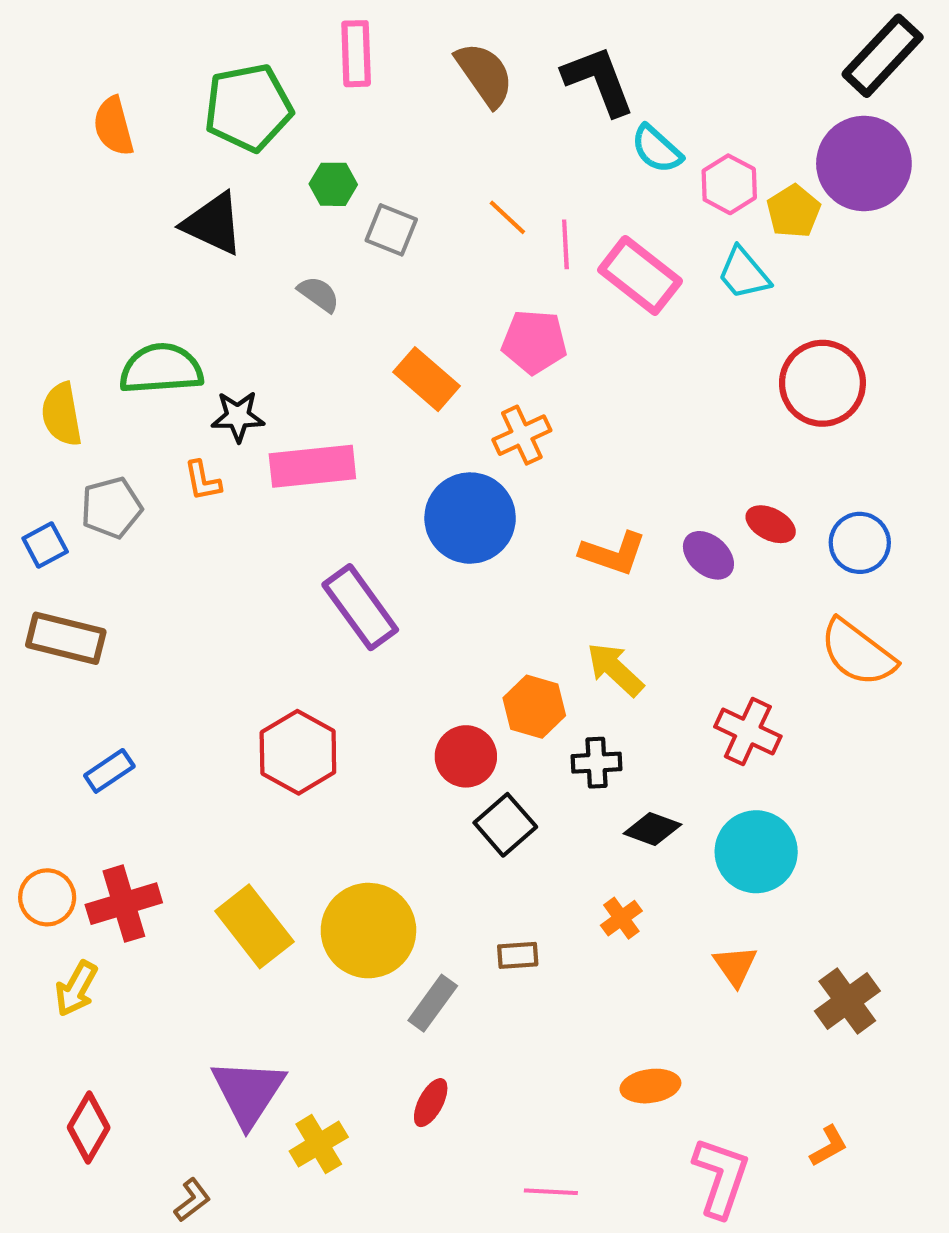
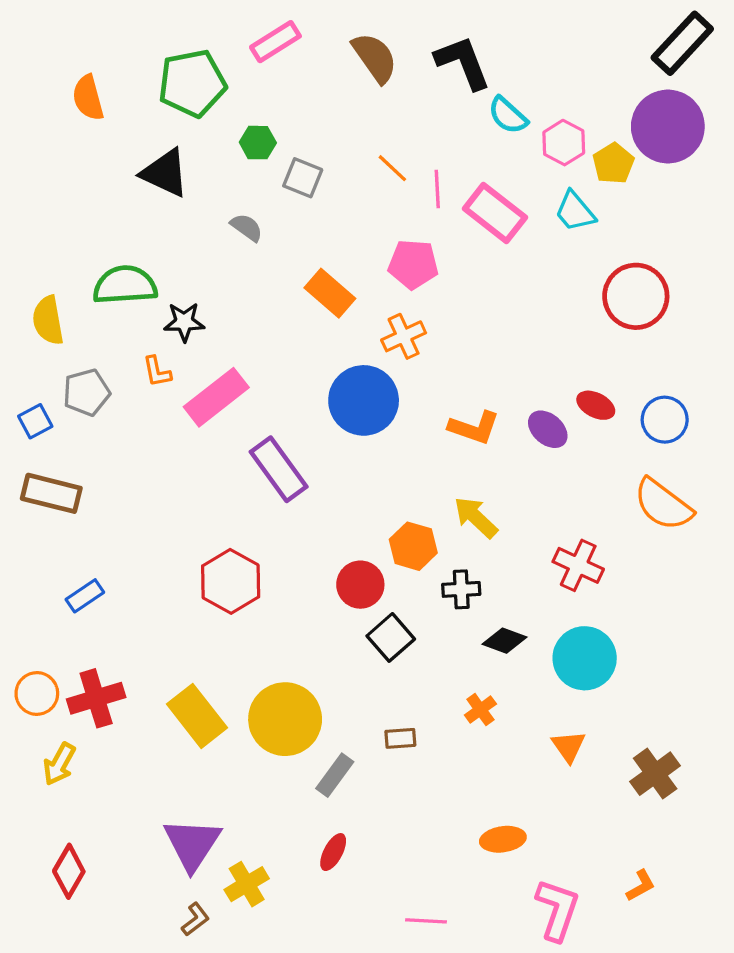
pink rectangle: (356, 54) -> (275, 42), turned 60
pink rectangle: (312, 466) -> (216, 397), moved, turned -32
brown L-shape: (192, 1200) -> (195, 919), moved

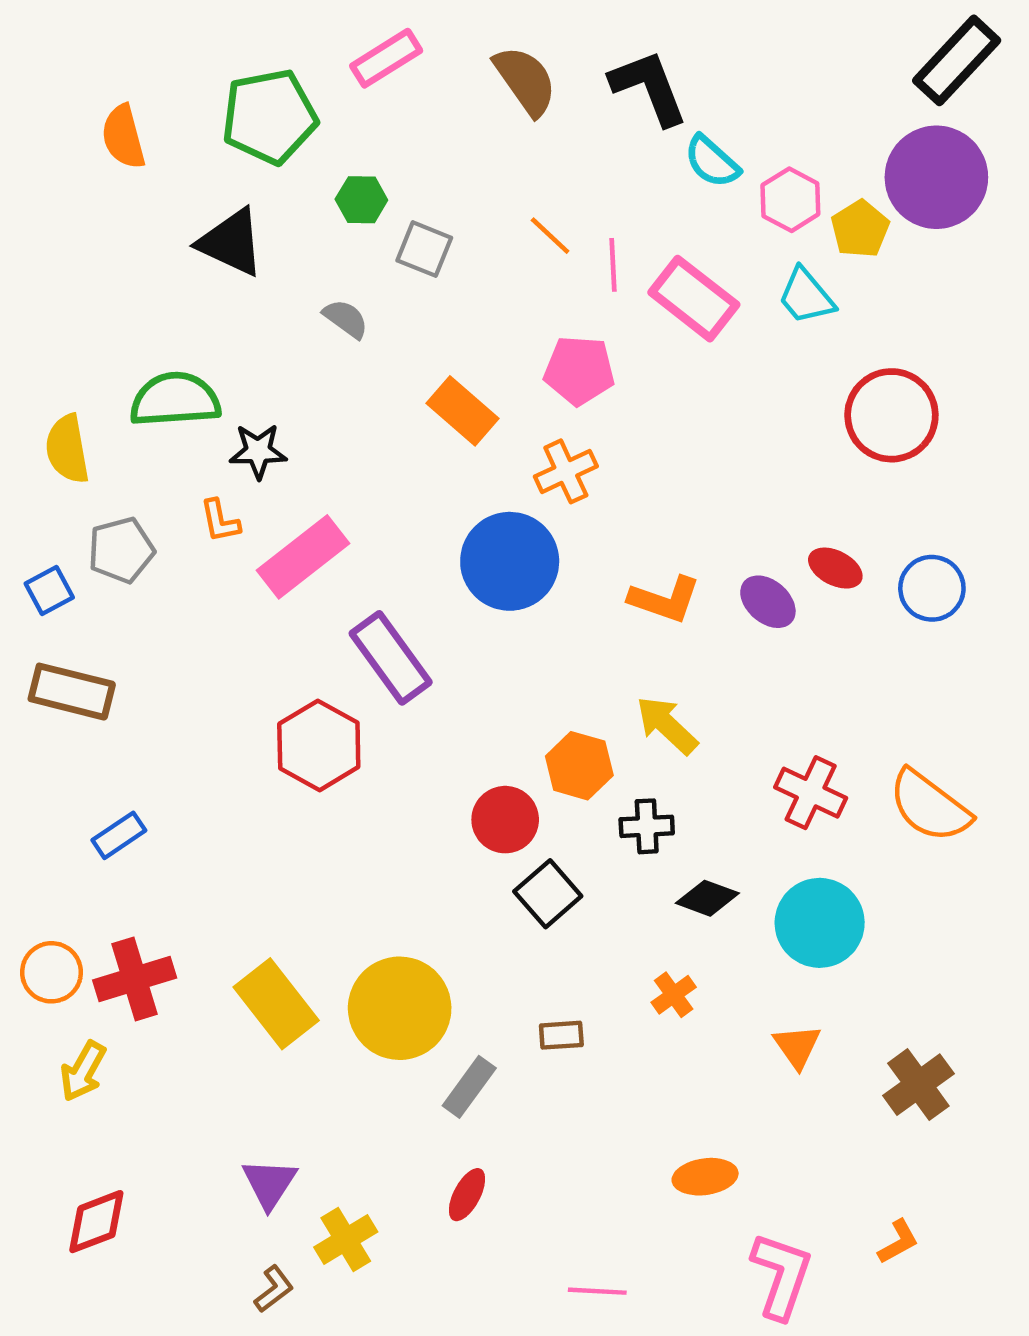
orange semicircle: (663, 505) -> (930, 806), moved
red hexagon: (231, 581) -> (319, 745), moved
purple triangle: (192, 844) -> (269, 1183), size x0.7
red diamond: (69, 871) -> (96, 1222), turned 39

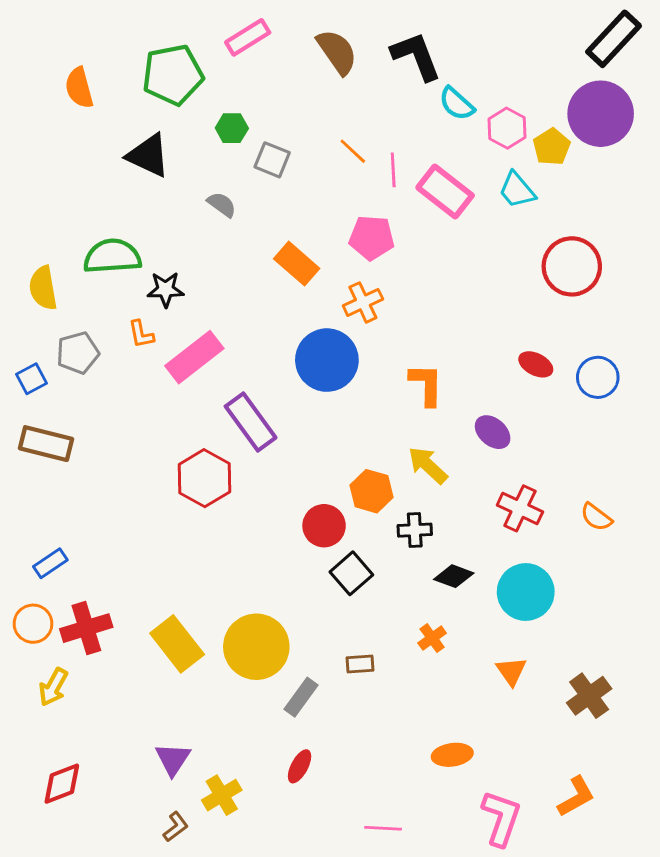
orange L-shape: (665, 599) -> (426, 385), turned -108
purple ellipse: (768, 602) -> (493, 432), moved
orange semicircle: (930, 806) -> (596, 517), size x0.6
blue rectangle: (119, 835) -> (50, 563), moved
orange L-shape: (898, 1242) -> (576, 797), size x1.4

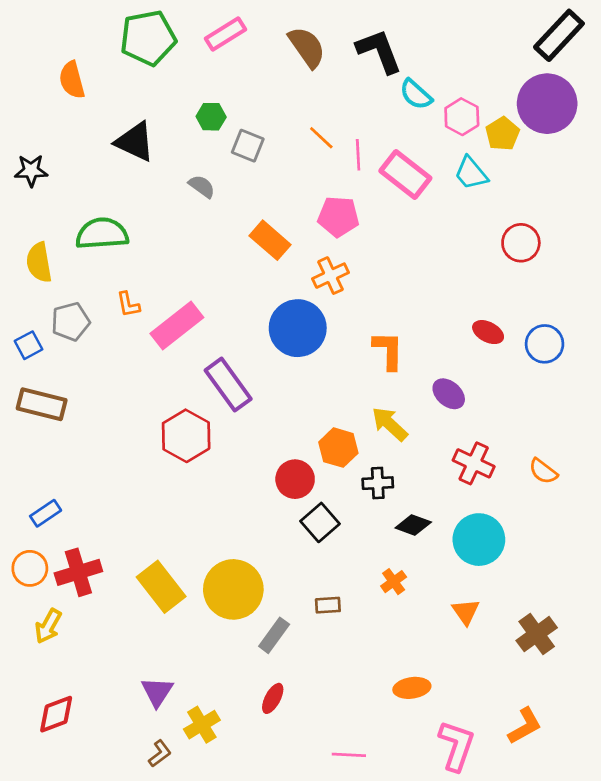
green pentagon: (173, 75) -> (148, 38), moved
red circle: (572, 266) -> (521, 243), size x0.7
black star: (166, 289) -> (31, 171), moved

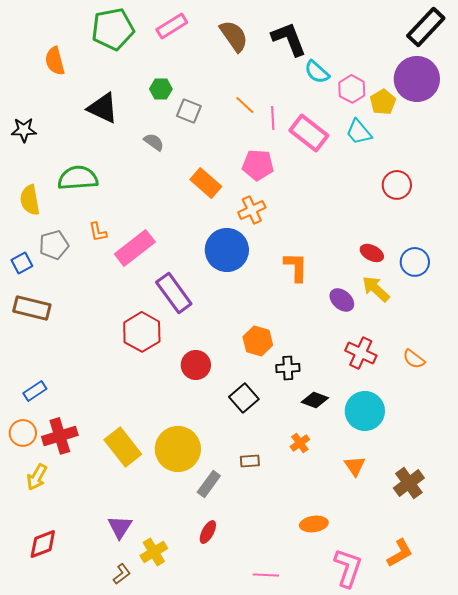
yellow arrow: (390, 424) -> (376, 289), moved
red circle: (295, 479) -> (196, 365), moved

